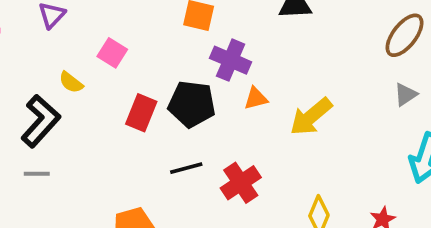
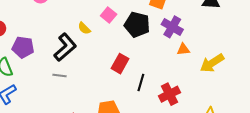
black pentagon: (192, 104) -> (137, 25), moved
red rectangle: (141, 113) -> (120, 64), moved
black line: (186, 168) -> (141, 83), turned -66

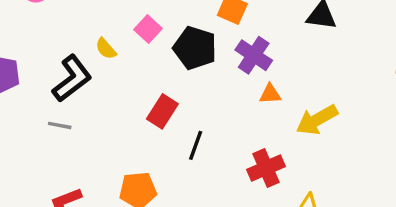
red cross: (170, 94) -> (266, 168), moved

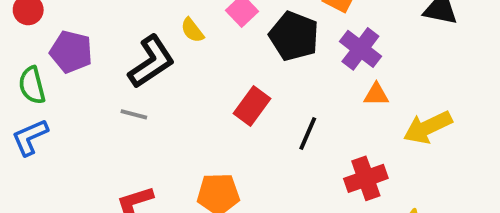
black line: (196, 145) -> (308, 133), moved

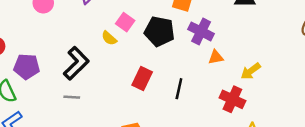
yellow semicircle: (192, 30) -> (109, 38), moved
yellow arrow: (428, 127) -> (251, 71), size x0.7
red cross: (366, 178) -> (232, 99), moved, turned -35

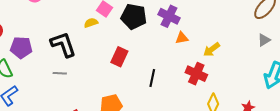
yellow semicircle: (109, 38) -> (91, 23), turned 120
black L-shape: (76, 63) -> (63, 44), turned -64
black line: (179, 89) -> (152, 78), moved

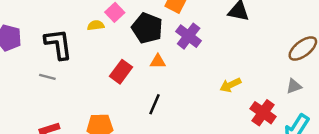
orange triangle: (182, 38) -> (158, 61), moved
red cross: (196, 74) -> (263, 113), moved

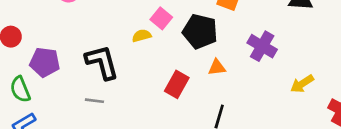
purple cross: (189, 36) -> (262, 46), moved

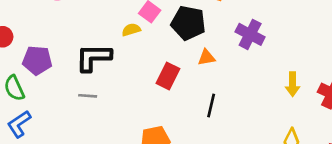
black L-shape: (102, 62) -> (93, 58), turned -72
yellow arrow: (302, 84) -> (293, 84), moved, turned -55

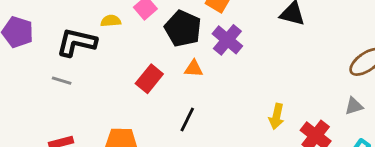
yellow semicircle: (131, 30) -> (111, 21), moved
purple cross: (250, 34) -> (227, 40), moved

